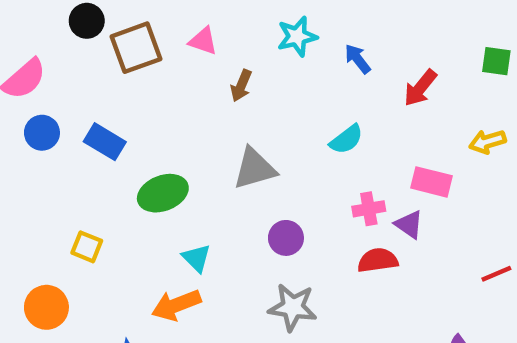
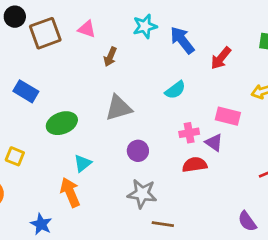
blue arrow: (358, 59) -> (182, 40), size x1.5
cyan triangle: (196, 258) -> (83, 163), turned 36
orange arrow: (176, 305) -> (70, 192), turned 88

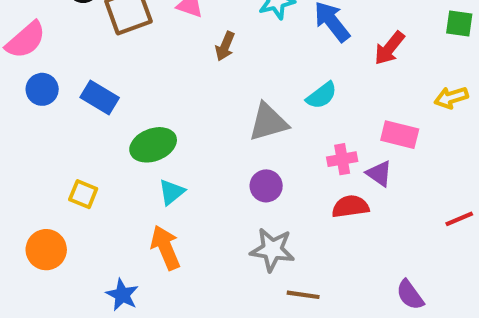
gray triangle: (119, 108) -> (268, 122), moved
cyan triangle: (83, 163) -> (172, 192), moved
purple semicircle: (247, 221) -> (410, 295), moved

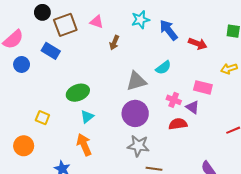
red arrow: (389, 48) -> (198, 44), turned -108
blue rectangle: (100, 98) -> (51, 51), moved
pink cross: (342, 159) -> (174, 100), turned 32
purple circle: (266, 186) -> (135, 113), size x1.6

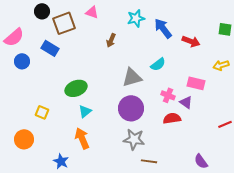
pink triangle: (97, 22) -> (92, 12), moved

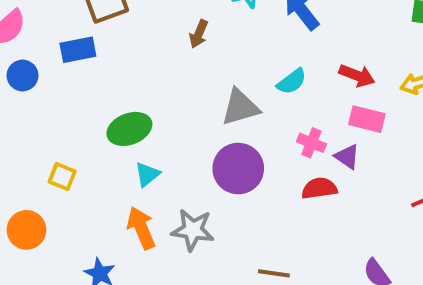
red arrow: (191, 41) -> (357, 76), moved
blue rectangle: (50, 48) -> (78, 50), turned -42
gray star: (134, 139) -> (193, 230), moved

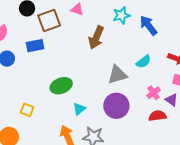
brown arrow: (199, 34) -> (96, 38), size x1.6
pink cross: (311, 143) -> (154, 93), turned 32
cyan triangle: (147, 174) -> (79, 109), moved

